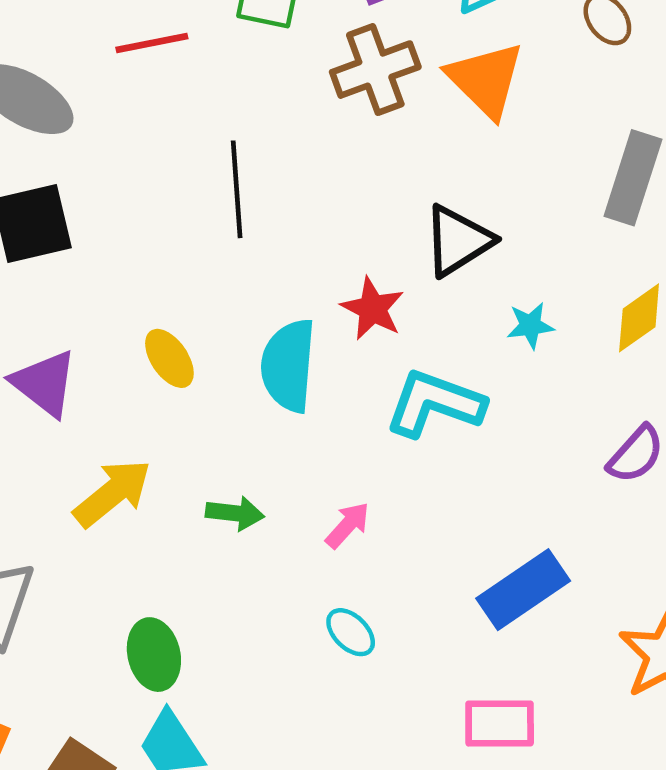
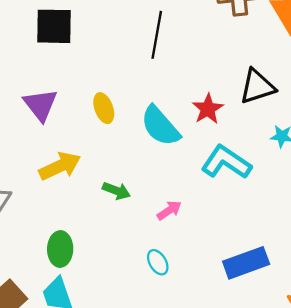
cyan semicircle: (288, 365) -> (160, 126), turned -60

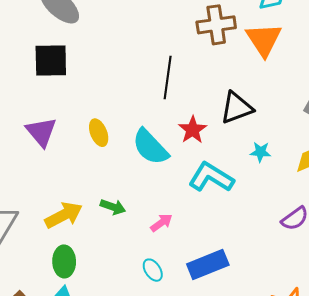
black line: (157, 35) -> (168, 77), moved
yellow arrow: (60, 166) -> (64, 215), moved
blue rectangle: (246, 263) -> (208, 265), moved

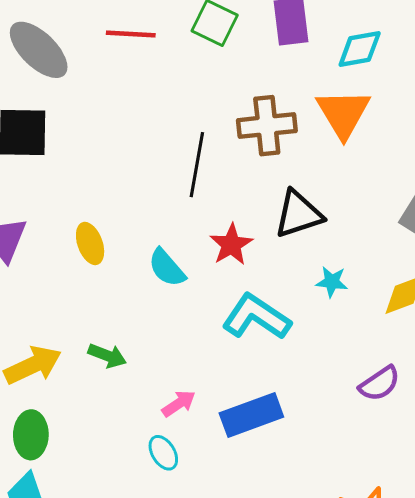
brown cross: (216, 25) -> (267, 126), moved
cyan semicircle: (150, 147) -> (167, 268), size x0.7
pink arrow: (161, 223) -> (179, 403), moved
blue rectangle: (208, 265) -> (251, 415), moved

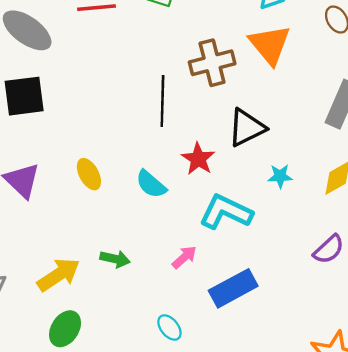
pink arrow: (179, 403) -> (184, 257), moved
green ellipse: (31, 435) -> (65, 329), turned 40

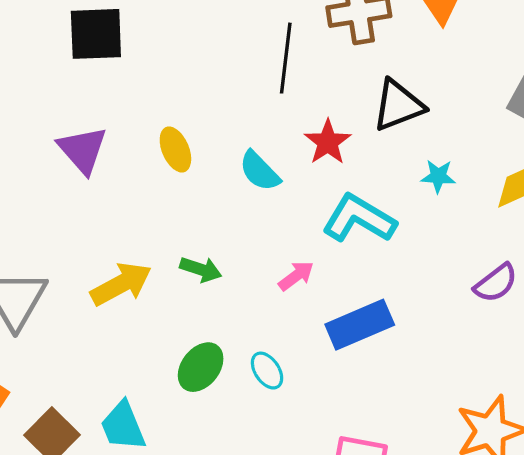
green ellipse: (65, 329) -> (201, 367), moved

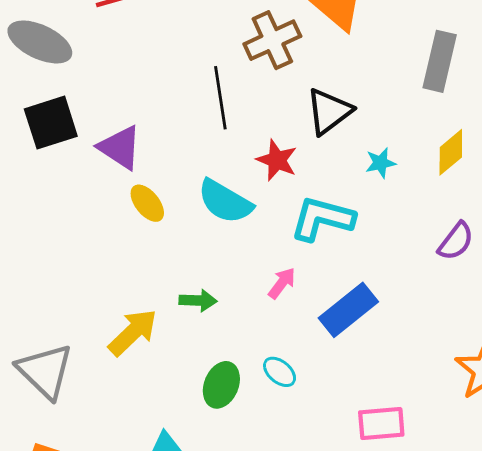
purple triangle: (83, 150) -> (120, 147), moved
cyan semicircle: (260, 171) -> (225, 202), size x1.4

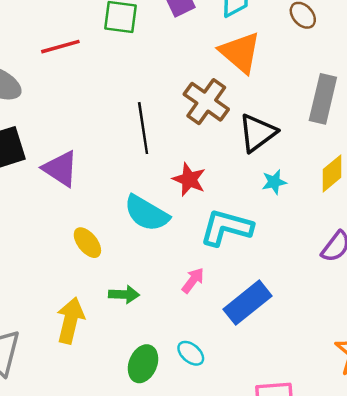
brown cross: (272, 40) -> (206, 102), moved, turned -30
black triangle: (329, 111) -> (257, 133), moved
yellow ellipse: (147, 203) -> (87, 243), moved
yellow arrow: (133, 332) -> (70, 320), turned -33

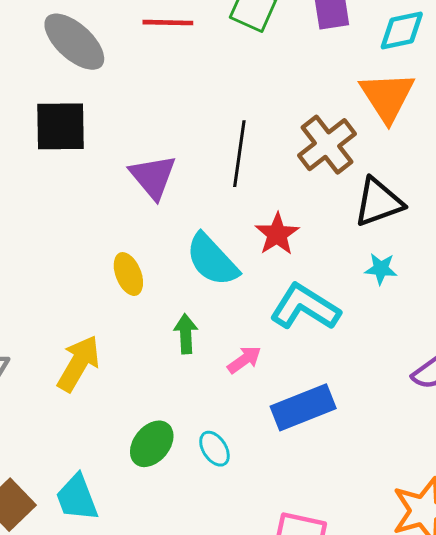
purple triangle: (60, 169) -> (153, 177), moved
green arrow: (124, 294) -> (186, 334), moved, turned -112

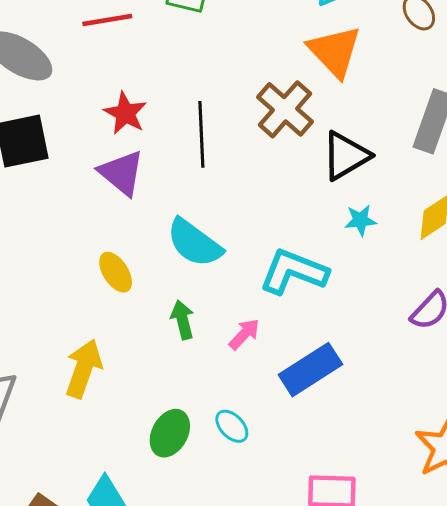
red star: (277, 234) -> (125, 113), moved

